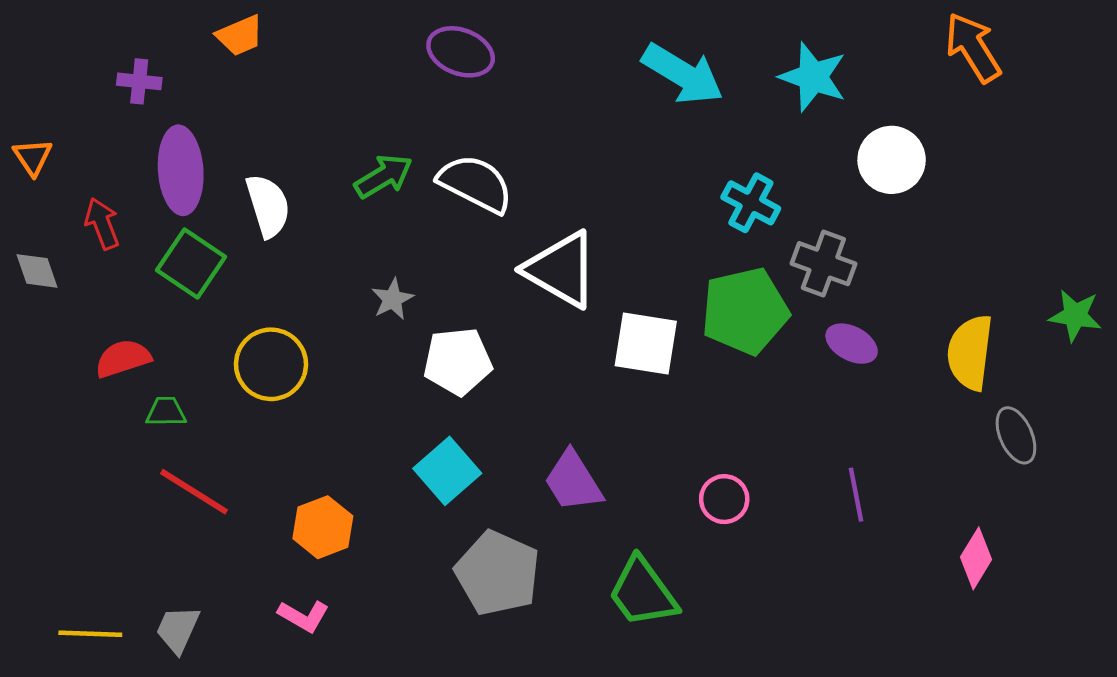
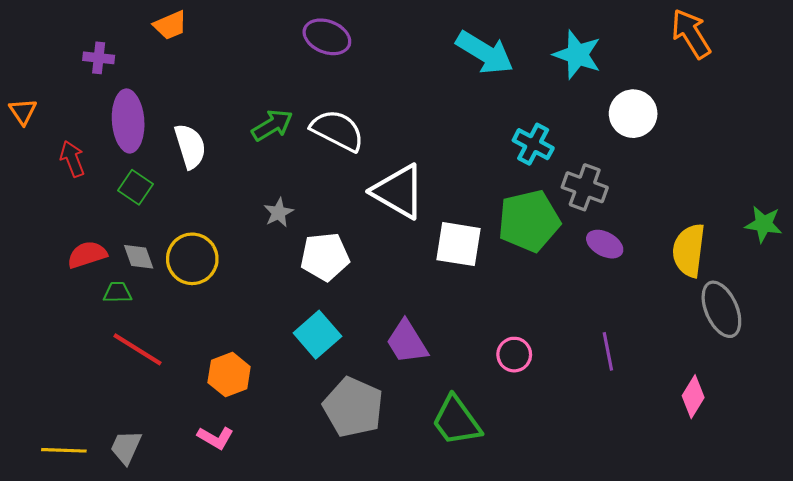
green square: (191, 264) -> (135, 187), size x0.7
gray diamond: (37, 271) -> (139, 257), moved
gray ellipse: (1016, 435) -> (721, 309), size x1.4

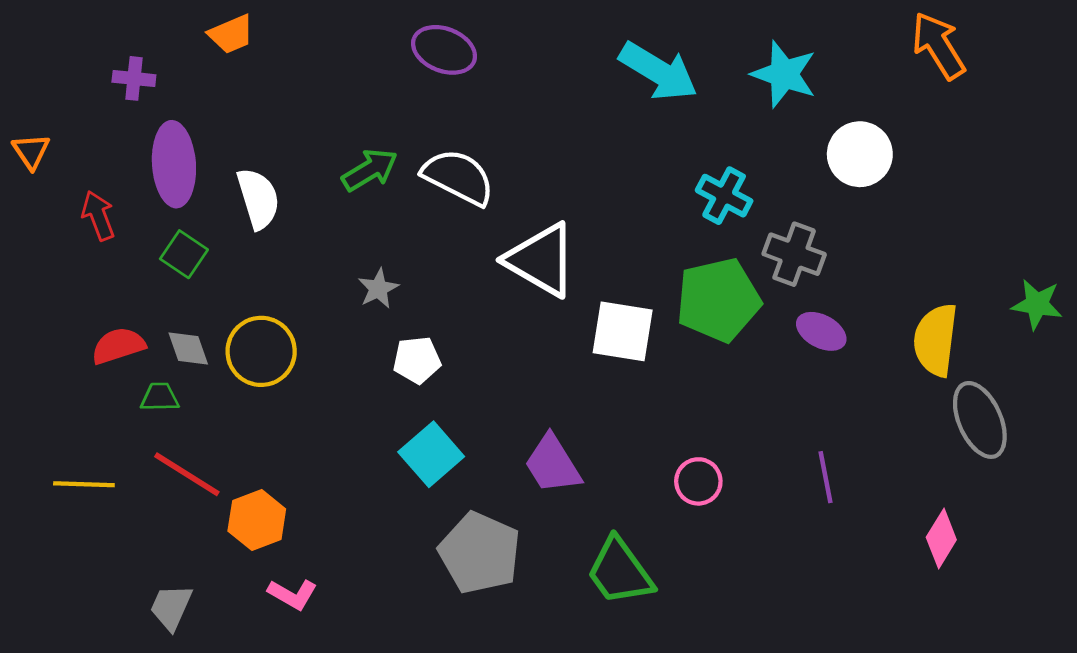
white pentagon: (325, 257) -> (417, 360), moved, size x0.7
orange hexagon: (229, 375) -> (257, 520), moved
yellow line: (64, 450) -> (84, 484), moved

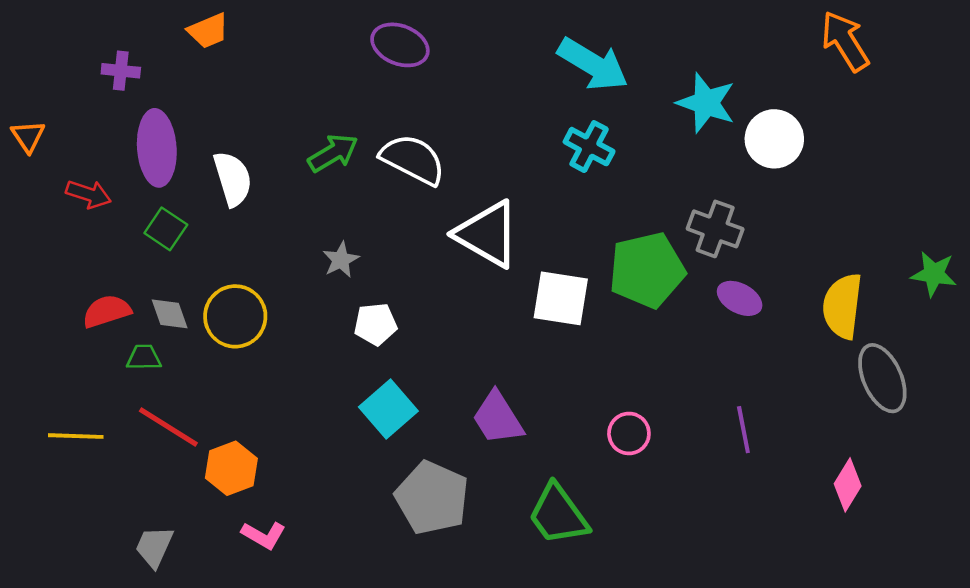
cyan star: (784, 74) -> (706, 103), moved
cyan cross: (724, 196) -> (589, 147), moved
red arrow: (98, 216) -> (89, 194), turned 129

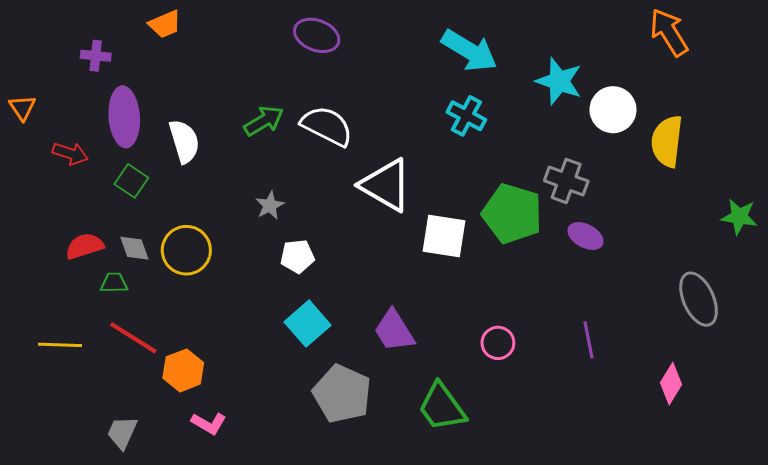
green pentagon: (647, 270) -> (512, 214), turned 30
yellow semicircle: (842, 306) -> (667, 141), moved

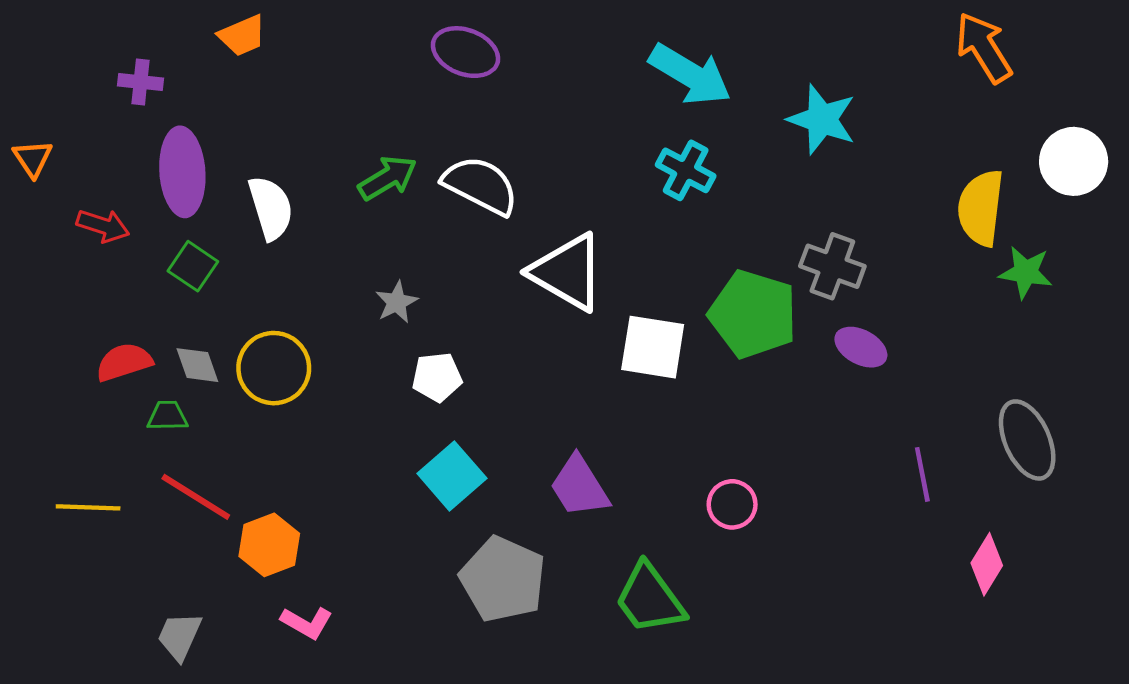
white circle: (613, 110) -> (1074, 161), moved
green star: (739, 217) -> (1026, 272), moved
purple line: (589, 340) -> (922, 474), moved

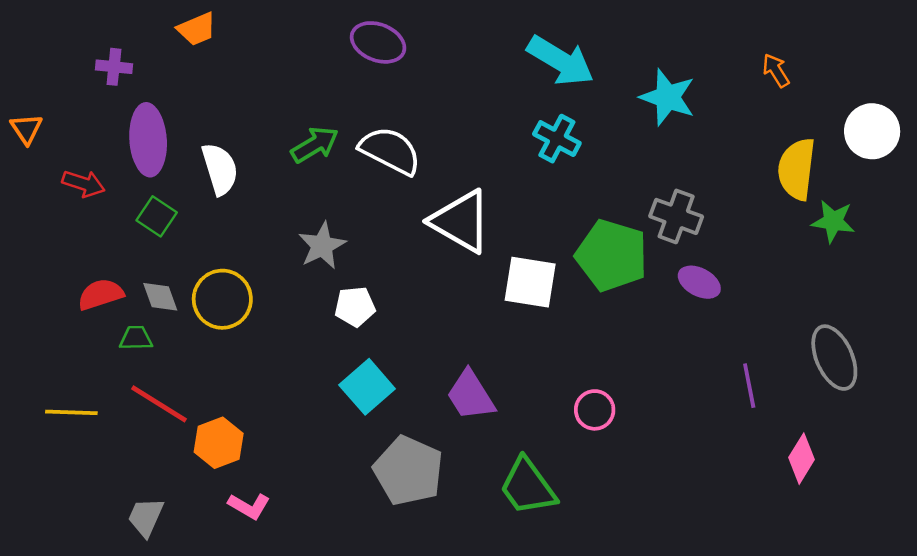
orange arrow: (984, 48) -> (776, 70), moved, size x0.6
gray star: (397, 302) -> (322, 246), size x1.4

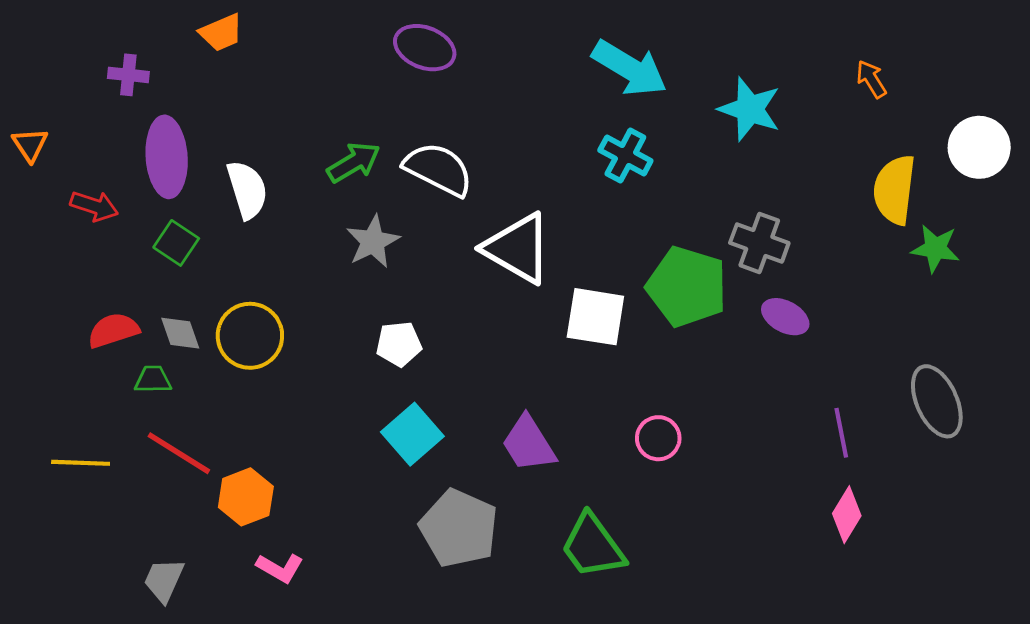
gray star: (322, 246) -> (373, 242), moved
pink circle: (595, 410) -> (658, 438), moved
pink diamond: (801, 459) -> (847, 515), moved

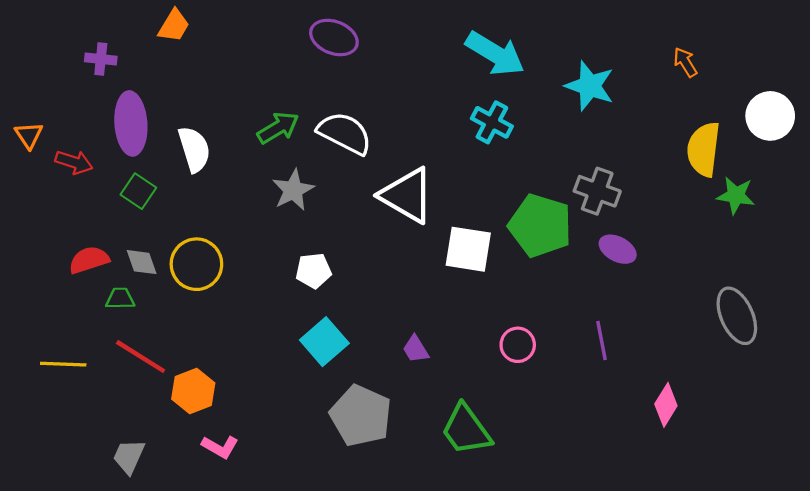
orange trapezoid: (221, 33) -> (174, 26), turned -36
orange triangle: (30, 145) -> (29, 135), moved
purple line: (841, 433) -> (601, 340), moved
purple trapezoid: (528, 444) -> (416, 349), size x0.6

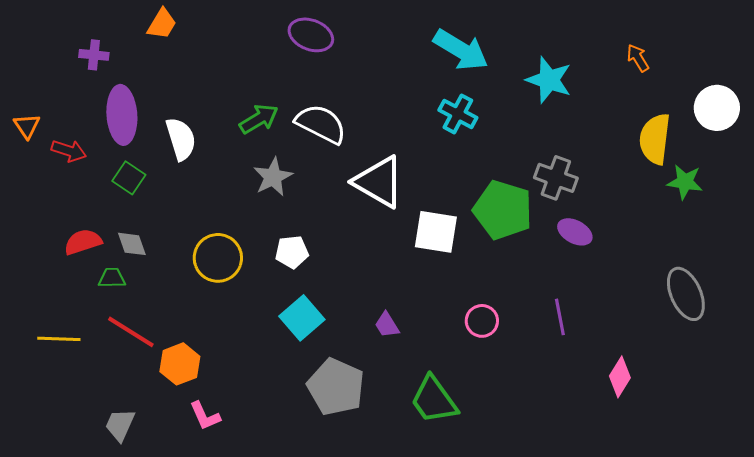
yellow circle: (196, 264) -> (218, 258), moved
pink L-shape: (220, 447) -> (205, 416), turned 36

